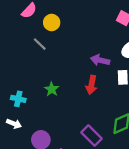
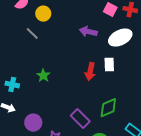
purple arrow: (100, 60) -> (88, 32), moved
red arrow: (91, 85) -> (90, 72), moved

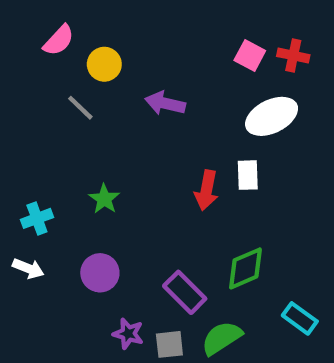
purple arrow: (88, 32) -> (165, 103), moved
cyan cross: (12, 85) -> (37, 218), turned -32
purple circle: (33, 123) -> (100, 273), moved

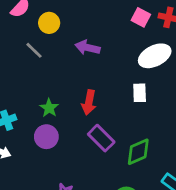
red arrow: (206, 190) -> (89, 102), moved
purple circle: (100, 273) -> (46, 137), moved
purple rectangle: (185, 292) -> (101, 138), moved

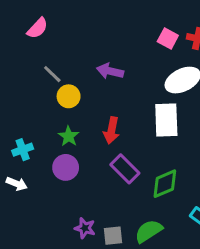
yellow circle: (49, 23) -> (69, 96), moved
white rectangle: (140, 93) -> (166, 120), size x1.6

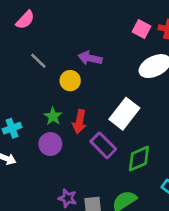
yellow circle: (69, 96) -> (70, 81), moved
white rectangle: (166, 120) -> (124, 114), moved, turned 40
red arrow: (112, 130) -> (79, 122), moved

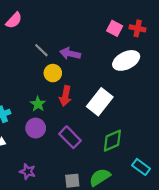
gray line: (38, 61) -> (41, 50), moved
red arrow: (79, 122) -> (65, 96), moved
purple rectangle: (103, 145) -> (70, 137), moved
purple star: (68, 198) -> (28, 172), moved

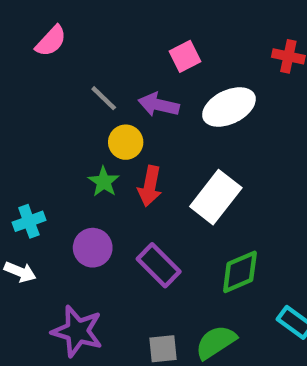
pink square: (115, 28) -> (185, 56), moved, turned 35
white ellipse: (126, 60) -> (229, 107), moved
green star: (38, 104) -> (104, 182), moved
purple star: (28, 172) -> (77, 331), size x1.6

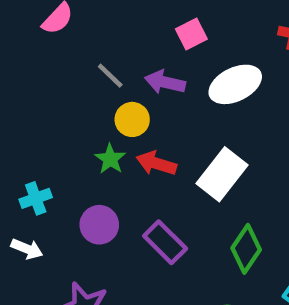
red arrow: (150, 186) -> (156, 163), turned 96
green diamond: (240, 272) -> (246, 249), turned -33

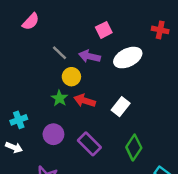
white rectangle: (222, 174) -> (121, 107), size x0.7

